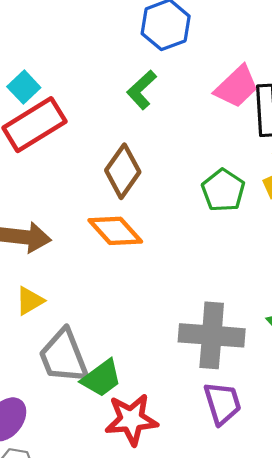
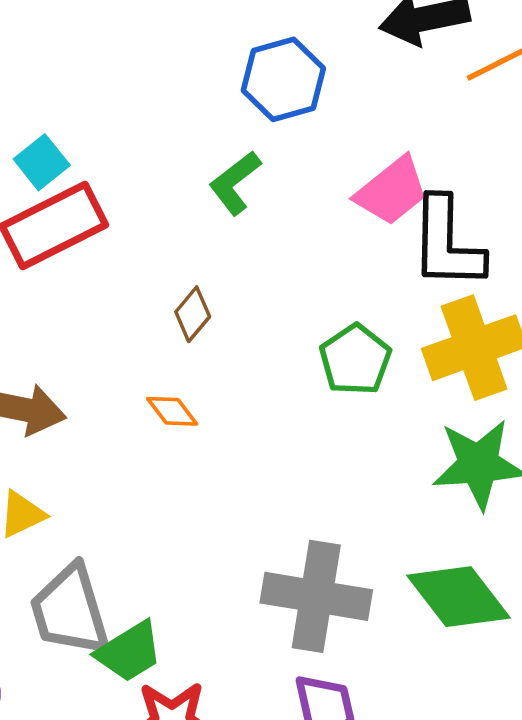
brown diamond: (123, 171) -> (193, 314), size x0.6
orange diamond: (115, 231) -> (172, 411), size x0.6

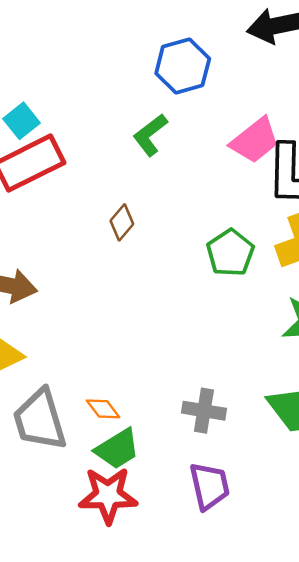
orange diamond: (172, 411) -> (103, 409), moved
gray cross: (316, 596) -> (204, 411), size x0.6
green trapezoid: (129, 652) -> (117, 449), moved

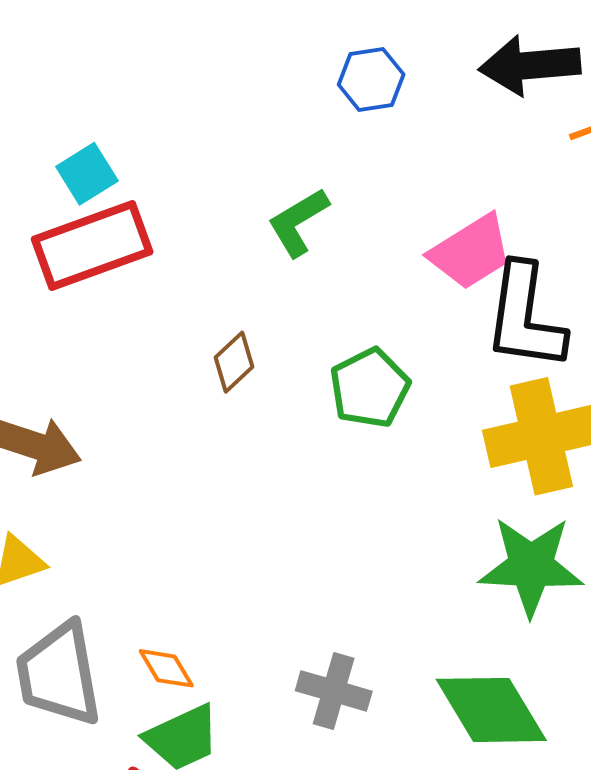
blue hexagon: (183, 66) -> (371, 80), moved, size x0.7
green pentagon: (230, 253) -> (370, 388), moved

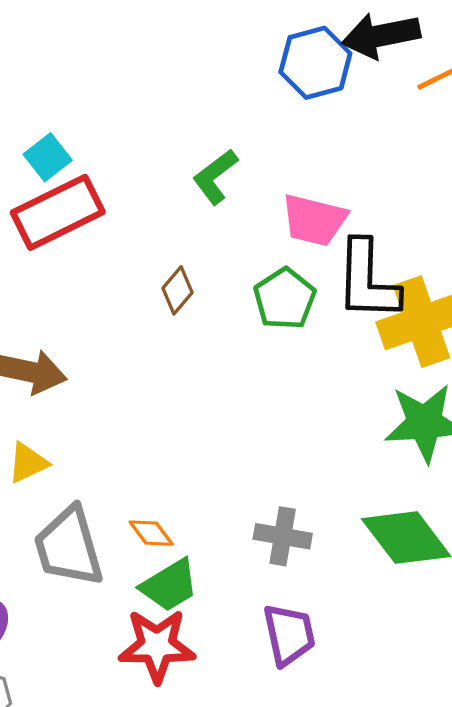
blue hexagon: (371, 80) -> (315, 63), moved, size x1.4
pink trapezoid: (471, 252) -> (314, 220), moved, turned 52
black L-shape: (525, 317) -> (367, 280), moved

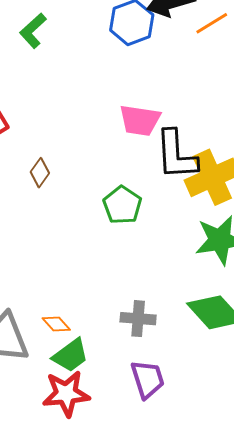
green L-shape: (215, 177) -> (33, 31), moved
brown diamond: (177, 290) -> (40, 173), moved
green pentagon: (285, 299) -> (122, 205), moved

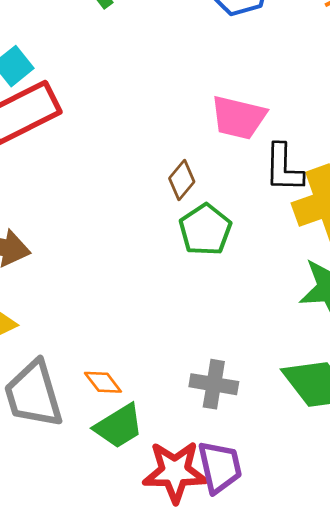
black L-shape: (176, 155) -> (284, 168), size x0.7
brown diamond: (40, 173) -> (182, 180), moved
red star: (66, 394) -> (175, 472), moved

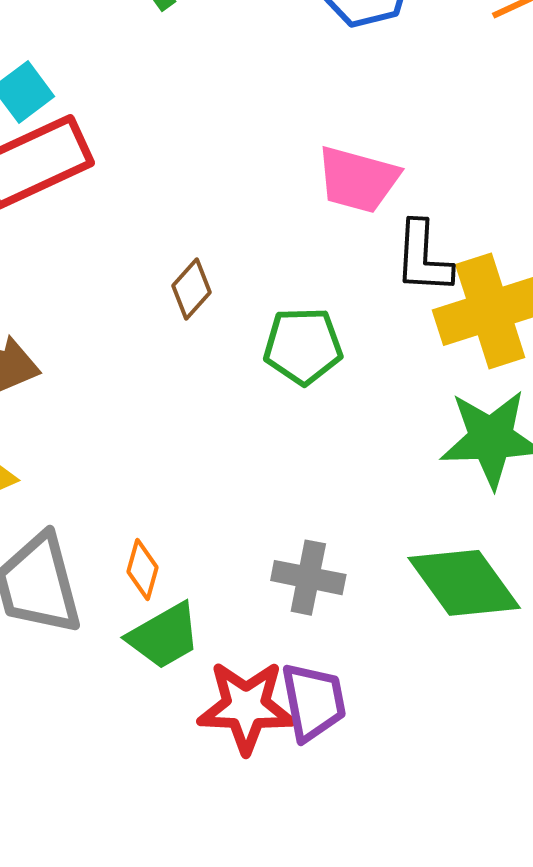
brown diamond: (182, 180) -> (192, 289), moved
green pentagon: (205, 230) -> (303, 346), turned 30
orange diamond: (103, 382) -> (143, 569), turned 51

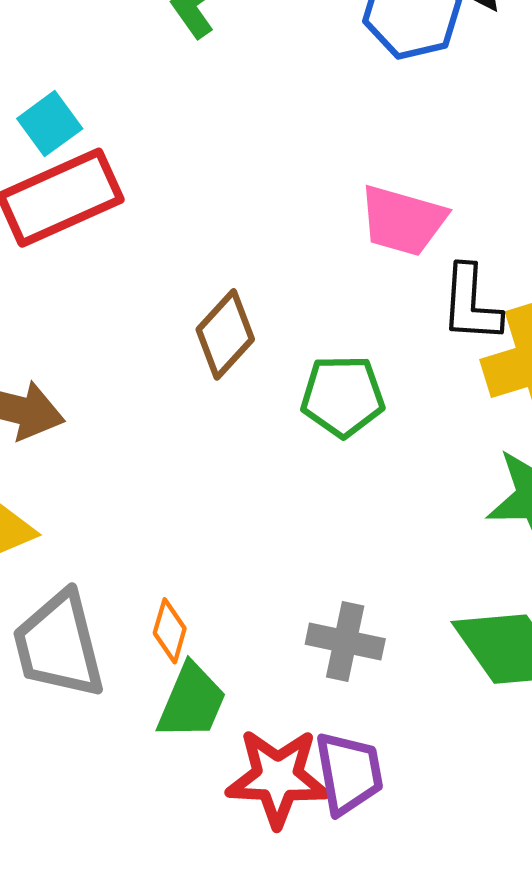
brown diamond: (192, 289) -> (225, 334), size x1.4
green trapezoid: (164, 636) -> (192, 701), turned -38

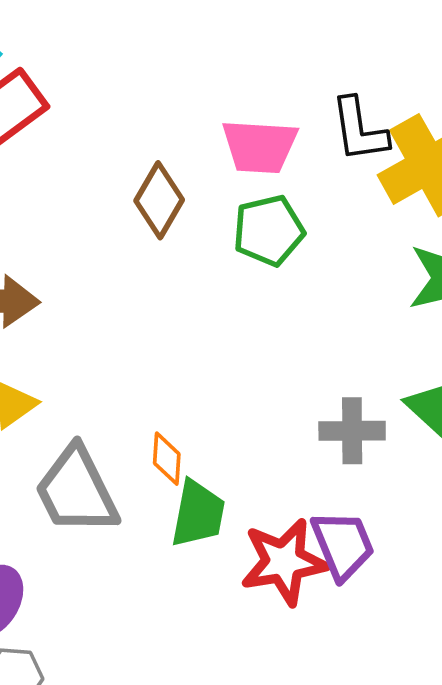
pink trapezoid: (403, 221) -> (260, 146), moved
gray cross: (345, 642) -> (352, 431), moved

